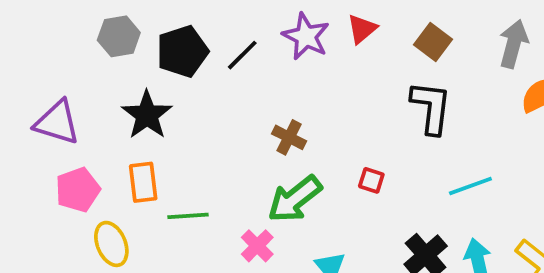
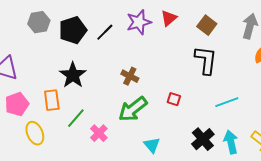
purple star: (306, 36) -> (139, 22), turned 30
black star: (147, 115) -> (73, 75), moved
green line: (188, 216) -> (76, 118), turned -45
pink cross: (257, 246) -> (99, 133), moved

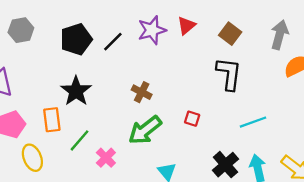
gray hexagon: (39, 22) -> (21, 30), moved

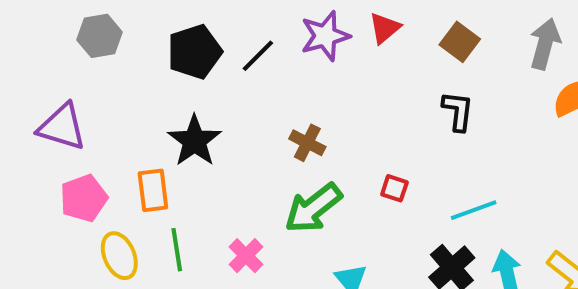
black L-shape: (229, 74) -> (458, 111), size x0.7
cyan line: (253, 122) -> (474, 210), moved
green line: (80, 140) -> (177, 250), moved, turned -50

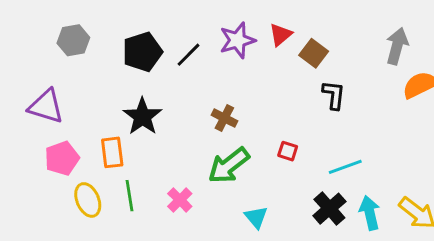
brown square: (460, 42) -> (314, 53), moved

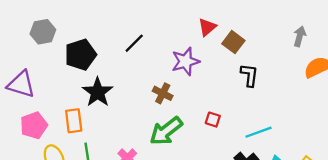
purple star: (237, 40) -> (185, 61), moved
gray arrow: (397, 46) -> (300, 36), size x0.7
black pentagon: (142, 52) -> (80, 55), moved

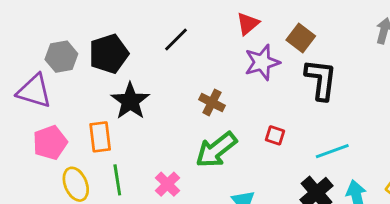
red triangle: (207, 27) -> (248, 24), moved
gray hexagon: (43, 32) -> (61, 57), moved
purple star: (185, 61) -> (262, 62), moved
black L-shape: (249, 75) -> (321, 80), size x1.4

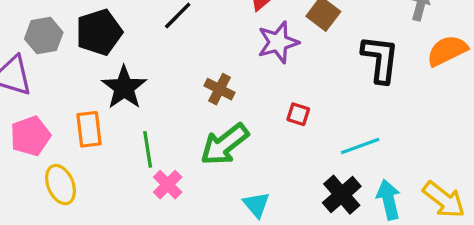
black L-shape: (321, 80) -> (380, 59), moved
red square: (275, 135) -> (298, 114), moved
green line: (117, 180) -> (148, 149), moved

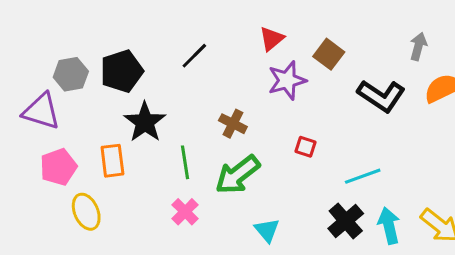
black L-shape: (380, 59) -> (381, 96), turned 117
green line: (148, 149) -> (185, 162), moved

